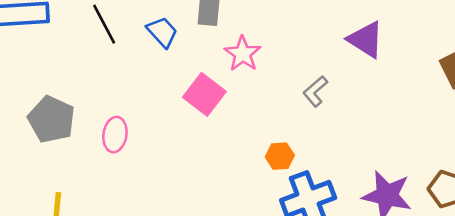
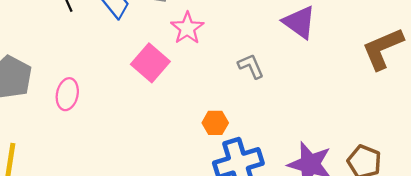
gray L-shape: (315, 91) -> (251, 66), turned 104

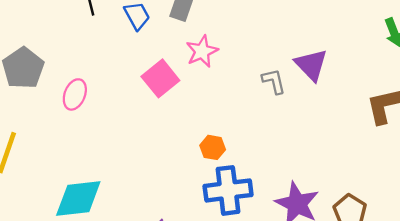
gray L-shape: (251, 66) -> (274, 81), moved

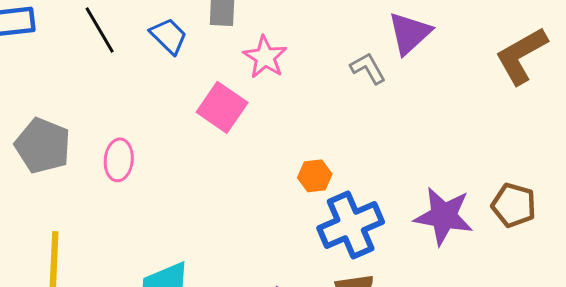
purple triangle: (311, 65) -> (410, 33), turned 48

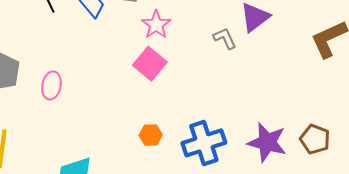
pink square: (222, 107) -> (150, 64), moved
orange hexagon: (315, 176) -> (151, 135), moved

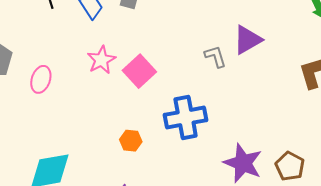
pink star: (156, 25) -> (101, 60), moved
blue cross: (204, 143) -> (186, 117), moved

